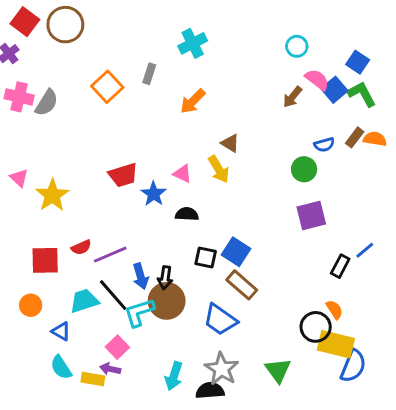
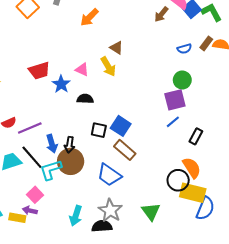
green circle: (304, 169) -> (182, 80), moved
blue line: (365, 250) -> (173, 122), moved
orange semicircle: (334, 310) -> (192, 168), size x1.5

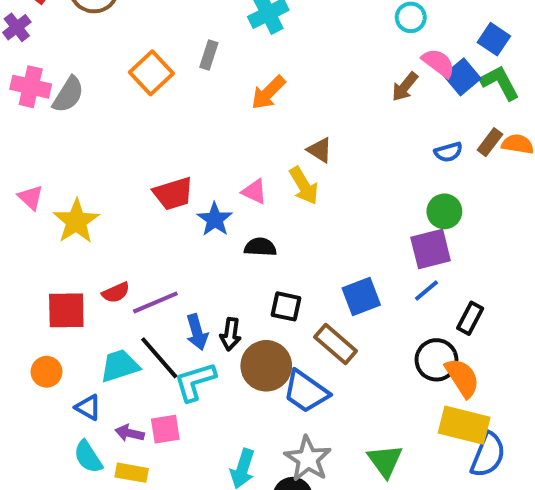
blue square: (121, 126) -> (361, 297), moved, turned 36
brown circle: (71, 161) -> (266, 366), moved
black circle: (178, 180) -> (436, 360), moved
pink square: (35, 195) -> (165, 429), turned 35
purple arrow: (30, 210) -> (130, 433), moved

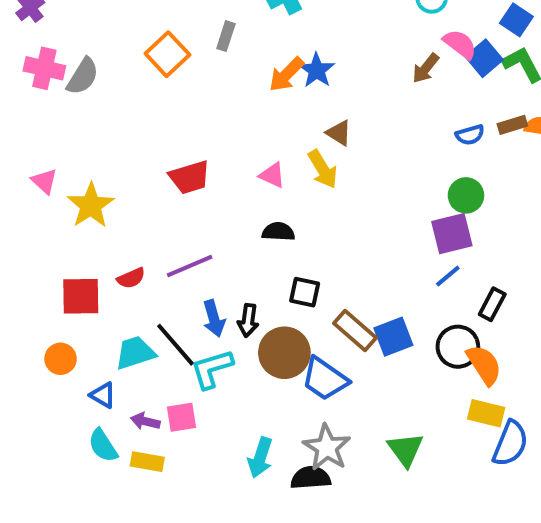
brown rectangle: (490, 142) -> (512, 125), turned 36
blue star: (215, 219) -> (317, 70), moved
blue square: (361, 297) -> (393, 337), moved
purple line: (155, 302) -> (190, 266), moved
yellow rectangle: (464, 425) -> (486, 413), size x0.7

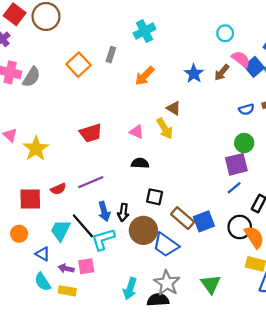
blue star: (317, 70) -> (194, 74), moved
cyan trapezoid: (135, 353) -> (61, 230), turned -45

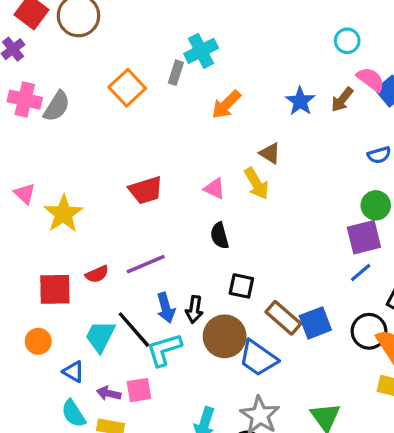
cyan cross: (145, 31) -> (201, 51), moved
black semicircle: (140, 163) -> (220, 236), turned -108

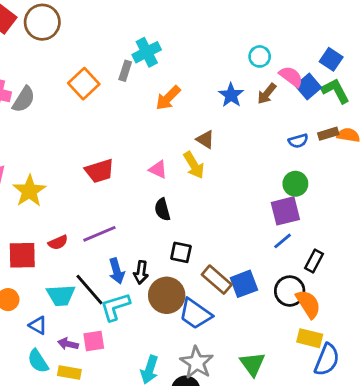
cyan circle: (347, 41) -> (260, 56), moved
cyan trapezoid: (100, 336) -> (61, 295), turned -120

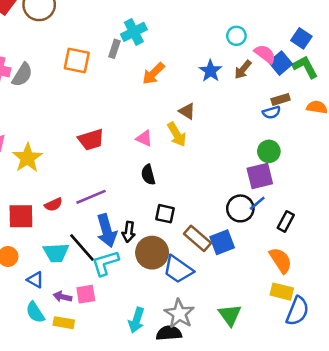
orange square: (84, 84) -> (77, 60), turned -36
brown rectangle: (328, 134) -> (281, 99), moved
blue arrow: (117, 271) -> (107, 231), size x1.4
black circle: (290, 291) -> (240, 208), moved

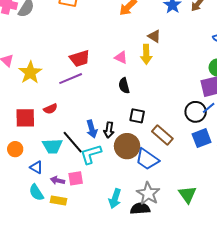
yellow arrow: (177, 134) -> (146, 54), turned 30
purple line: (91, 197) -> (71, 79), moved
blue arrow: (107, 231) -> (92, 129), size x0.7
blue square: (222, 242) -> (202, 138), moved

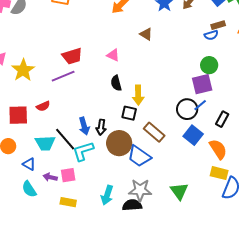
yellow arrow: (146, 54) -> (138, 95), moved
blue square: (202, 138) -> (193, 135), turned -30
gray star: (148, 193) -> (140, 190), turned -30
yellow rectangle: (59, 201) -> (68, 202), moved

